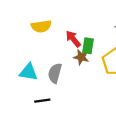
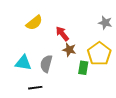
yellow semicircle: (41, 26) -> (34, 23), turned -30
green rectangle: (88, 46) -> (83, 68), moved

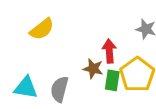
red arrow: (62, 34) -> (109, 51), moved, turned 35
green rectangle: (83, 68) -> (112, 80), moved

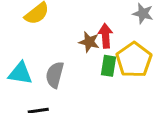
brown star: (93, 69) -> (89, 42), moved

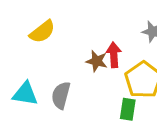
green rectangle: (109, 66) -> (128, 109), moved

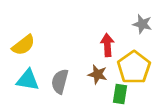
yellow semicircle: (42, 32) -> (23, 45), moved
brown star: (97, 61) -> (98, 74), moved

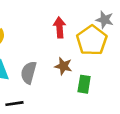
red arrow: (107, 45) -> (60, 27), moved
yellow pentagon: (134, 67) -> (92, 40), moved

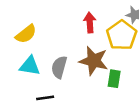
brown star: (63, 66) -> (94, 61), size x1.6

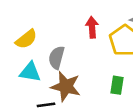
brown star: (94, 61) -> (66, 86), moved
gray semicircle: (59, 67) -> (56, 58), moved

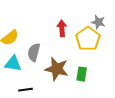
brown star: (66, 86) -> (57, 69), moved

